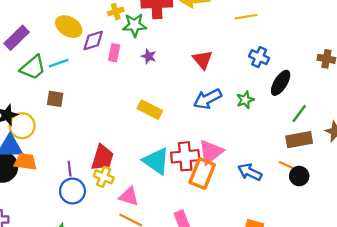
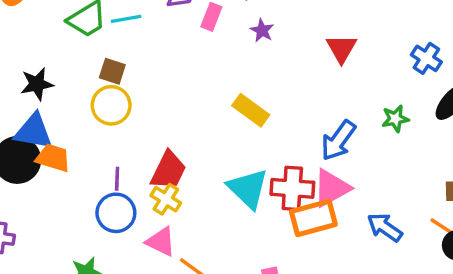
blue arrow: (208, 99) -> (338, 140), moved, turned -36
yellow circle: (22, 126) -> (111, 105), moved
orange rectangle: (202, 173) -> (313, 218), turned 44
pink triangle: (129, 196) -> (161, 242), moved

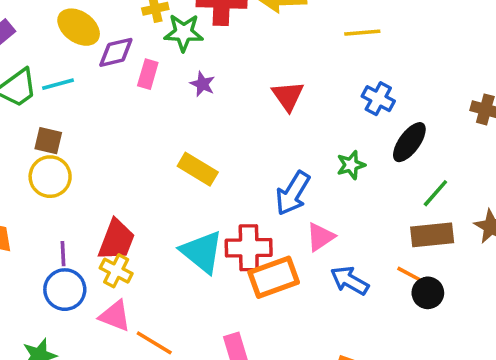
pink triangle: (332, 188) -> (320, 237), moved, size x0.7

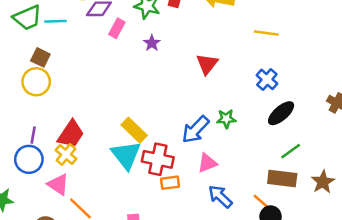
green star: (351, 165) -> (226, 119), moved
yellow rectangle: (198, 169) -> (134, 130), moved
orange rectangle: (274, 277) -> (170, 183), size x0.6

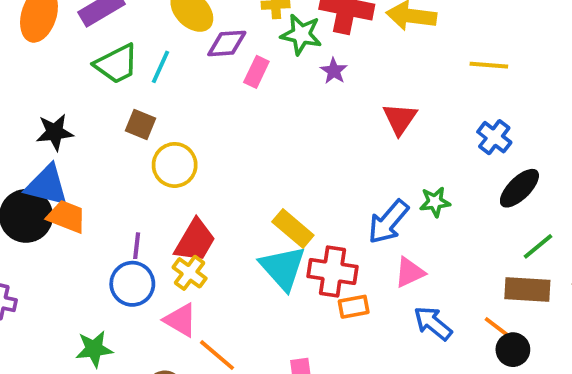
cyan line: (55, 21) -> (161, 67), turned -60
purple star: (152, 43) -> (334, 71), moved
yellow circle: (36, 82) -> (175, 165), moved

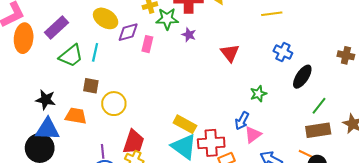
black star: (55, 132) -> (46, 100), turned 30
orange trapezoid: (67, 217) -> (76, 116), moved
blue arrow: (388, 222) -> (242, 121), moved, size x0.7

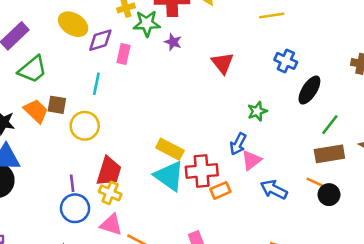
cyan line: (95, 52) -> (96, 84), moved
orange trapezoid: (76, 116) -> (36, 111), moved, turned 35

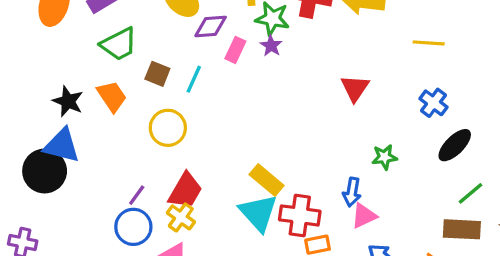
purple star: (173, 42) -> (271, 46), moved
brown square: (57, 105) -> (157, 74), moved
blue arrow: (238, 144) -> (352, 192), turned -30
purple line: (72, 183) -> (137, 195), turned 30

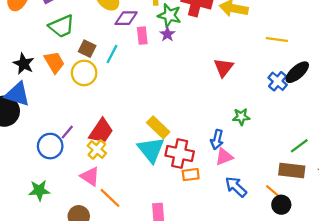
pink rectangle: (235, 50) -> (142, 36), turned -35
yellow circle: (168, 128) -> (84, 73), moved
black ellipse: (455, 145) -> (297, 72), moved
blue circle: (133, 227) -> (50, 146), moved

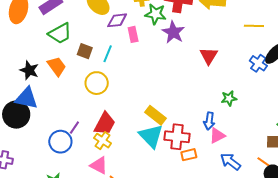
purple star: (167, 34) -> (173, 32), moved, size x1.6
yellow circle: (84, 73) -> (97, 83), moved

